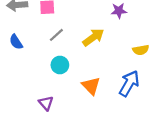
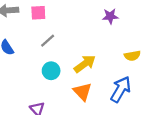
yellow arrow: (93, 37) -> (85, 64), moved

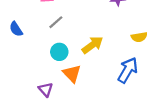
orange triangle: (82, 92) -> (72, 74), moved

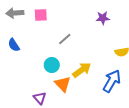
gray line: (56, 22) -> (65, 39), moved
yellow arrow: (92, 45) -> (82, 70), moved

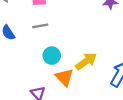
gray line: (65, 39) -> (40, 26), moved, turned 32

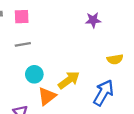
orange triangle: (64, 77) -> (47, 96), turned 36

